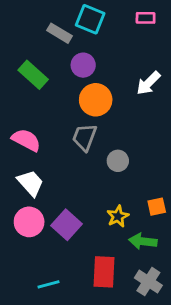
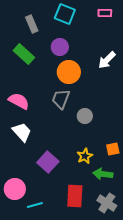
gray rectangle: (60, 33) -> (32, 24), moved, turned 36
pink circle: (29, 222) -> (15, 189), moved

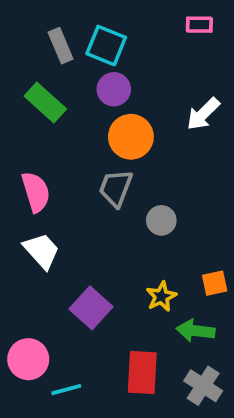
cyan square: (65, 14) -> (106, 46), moved
pink semicircle: (19, 101) -> (36, 192), turned 45

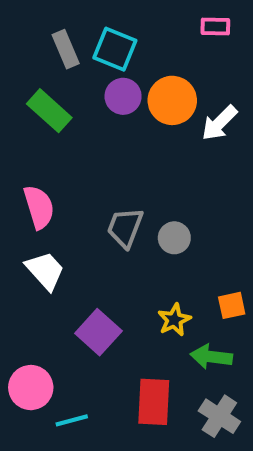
orange circle: (131, 137) -> (172, 100), moved
gray trapezoid: (116, 188) -> (125, 228), moved

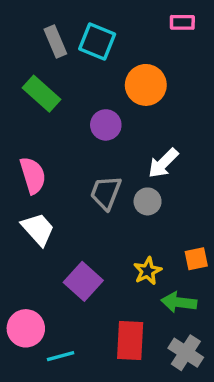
purple circle: (123, 96) -> (106, 125), moved
white arrow: (219, 123) -> (163, 163), moved

